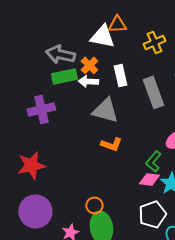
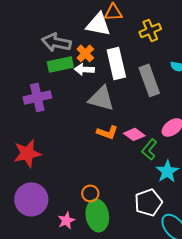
white rectangle: (120, 75) -> (116, 63), size x1.4
pink diamond: (149, 179) -> (134, 134), moved, turned 30

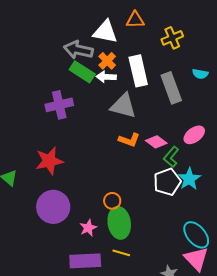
white triangle: (98, 24) -> (105, 32), moved
green rectangle: (60, 64) -> (82, 72), turned 45
white pentagon: (148, 202) -> (167, 182), moved

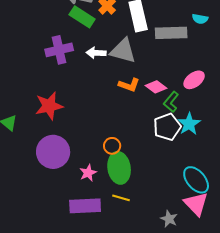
white arrow: (106, 77) -> (96, 53), moved
gray rectangle: (171, 88) -> (171, 33), turned -72

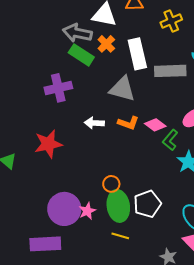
white arrow: (96, 53) -> (94, 123), moved
white pentagon: (167, 127) -> (147, 204), moved
purple circle: (53, 152) -> (64, 209), moved
purple rectangle: (85, 206) -> (45, 244), moved

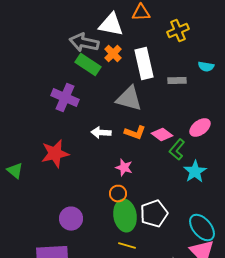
gray rectangle: (170, 71) -> (177, 81), size x0.6
purple cross: (58, 88) -> (65, 98), turned 36
purple circle: (64, 209) -> (71, 219), size x0.7
pink star: (87, 211) -> (124, 168), moved, turned -30

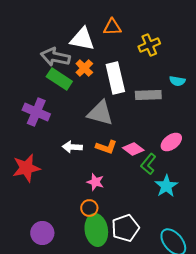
gray rectangle: (177, 81) -> (148, 95), size x1.4

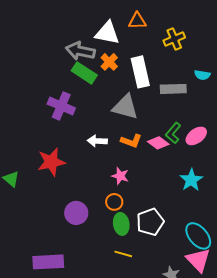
green L-shape: (148, 164) -> (173, 133), moved
green ellipse: (96, 230) -> (121, 224), size x0.7
purple circle: (42, 233) -> (76, 213), moved

